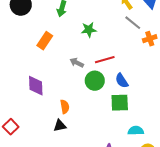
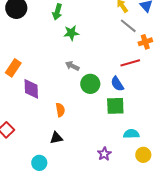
green star: (89, 30) -> (71, 33), moved
orange rectangle: (45, 41) -> (13, 68), moved
red line: (105, 60) -> (130, 63), moved
black triangle: (60, 126) -> (56, 138), moved

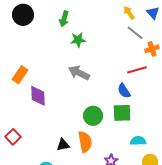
gray arrow: (72, 66) -> (79, 73), size x1.5
green circle: (90, 84) -> (93, 116), moved
orange semicircle: (60, 110) -> (85, 142), moved, size x1.5

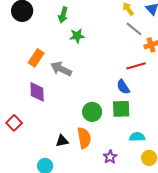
gray arrow: (79, 73) -> (61, 69), moved
orange rectangle: (20, 75) -> (36, 58), moved
red square: (13, 137) -> (14, 123), moved

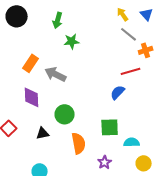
blue semicircle: (123, 87) -> (118, 92), turned 77
green square: (121, 109) -> (110, 127), moved
green circle: (92, 112) -> (65, 114), moved
black triangle: (62, 141) -> (43, 133), moved

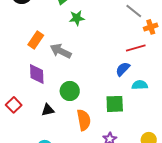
cyan semicircle: (132, 142) -> (140, 85), moved

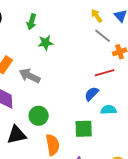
black triangle: (48, 110) -> (17, 135), size x1.5

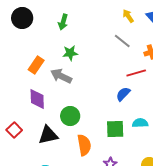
gray line: (103, 36) -> (122, 41), moved
green star: (46, 43) -> (70, 53), moved
cyan semicircle: (109, 110) -> (140, 123), moved

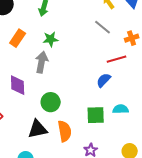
orange rectangle: (36, 65) -> (18, 38), moved
gray arrow: (61, 76) -> (42, 62), turned 75
black triangle: (48, 135) -> (38, 129), moved

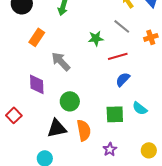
green star: (51, 39) -> (96, 38), moved
red line: (117, 59) -> (118, 56), moved
gray arrow: (42, 62) -> (61, 61), turned -55
cyan semicircle: (121, 109) -> (140, 108), turned -140

